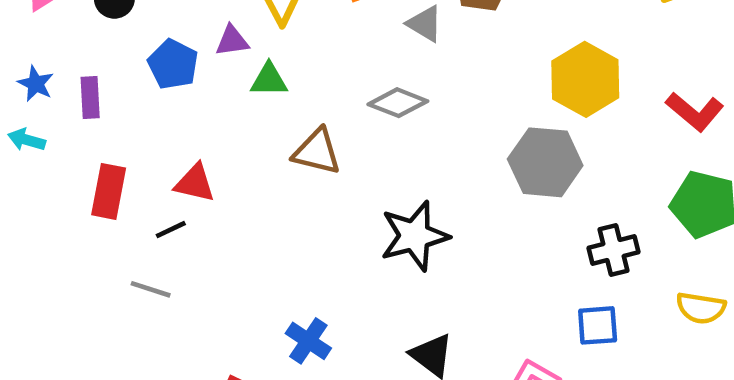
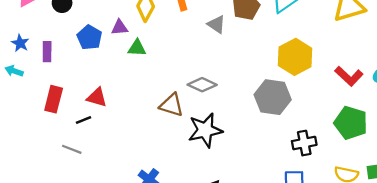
gray diamond: (398, 103) -> (202, 85), moved
brown triangle: (317, 152) -> (172, 105), moved

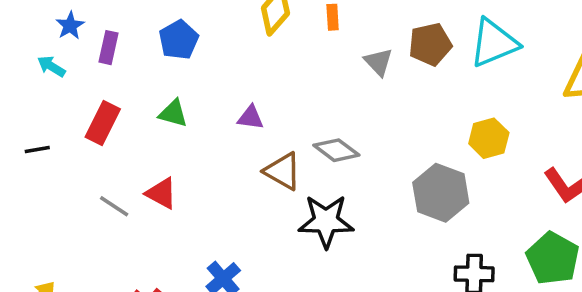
purple triangle: (120, 27) -> (251, 118), moved
green triangle: (137, 48) -> (173, 113), moved
yellow hexagon: (295, 57) -> (489, 138), size x0.7
red triangle: (97, 97) -> (161, 193), moved
black line: (84, 120) -> (37, 150), moved

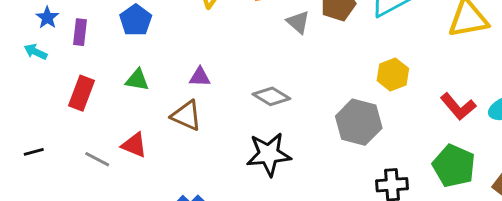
black line: (37, 150) -> (34, 152), moved
brown triangle: (283, 171) -> (186, 116), moved

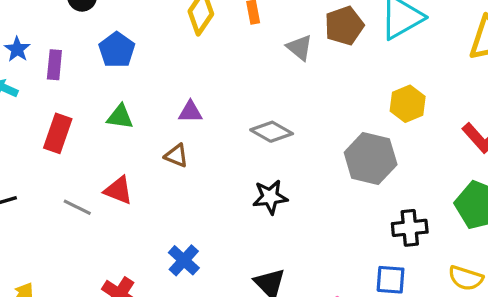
brown triangle: (186, 116) -> (176, 156), size x0.7
black star: (269, 154) -> (270, 197), size x0.7

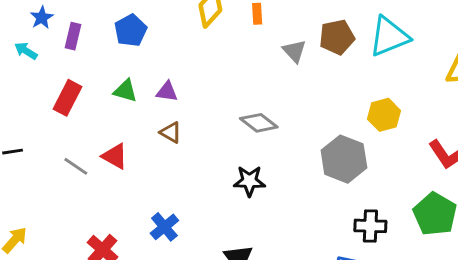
purple triangle: (190, 112) -> (167, 92), moved

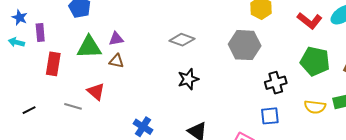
purple rectangle: (73, 36) -> (40, 33), moved
green triangle: (125, 91) -> (89, 47), size x1.5
brown triangle: (171, 132) -> (117, 61), moved
red triangle: (115, 156) -> (96, 92), turned 30

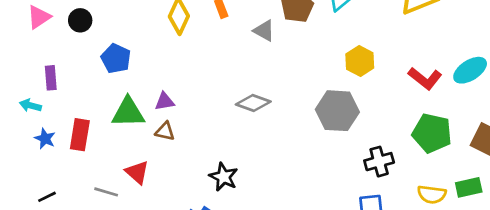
blue star: (20, 18) -> (45, 139), moved
purple rectangle: (40, 33) -> (51, 78), moved
black star: (188, 79) -> (224, 177), moved, turned -30

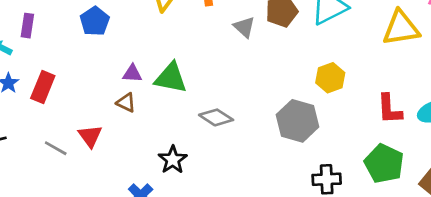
red L-shape: (425, 78) -> (390, 109), turned 36
gray diamond: (253, 103) -> (216, 117), moved
green triangle: (128, 112) -> (171, 78), moved

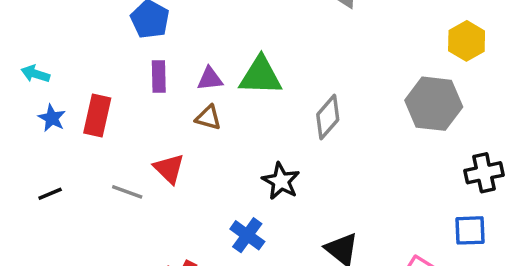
purple rectangle: (27, 26) -> (159, 76), moved
gray diamond: (216, 117) -> (328, 117), turned -72

